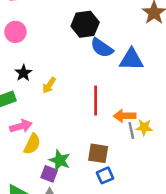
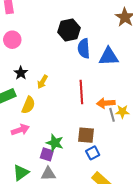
blue semicircle: (102, 48) -> (84, 48), turned 54
pink arrow: (21, 126) -> (20, 130), moved
yellow semicircle: (32, 144) -> (28, 105), moved

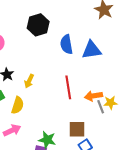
black hexagon: (69, 30) -> (38, 25), moved

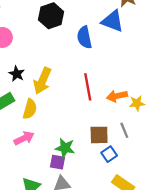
blue triangle: (92, 50) -> (113, 21), moved, turned 30
yellow arrow: (29, 81) -> (42, 81), size x1.6
gray line: (101, 107) -> (124, 130), moved

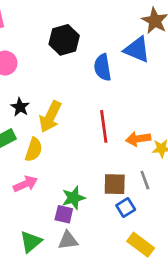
green star: (65, 148) -> (73, 198), turned -30

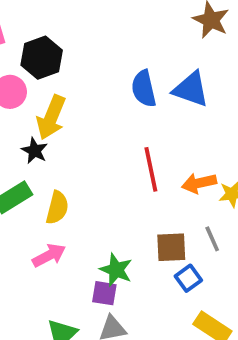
black hexagon: (64, 40) -> (42, 58), moved
blue triangle: (137, 50) -> (191, 89), moved
yellow arrow: (50, 117) -> (51, 117), moved
green star: (73, 198) -> (116, 270), turned -30

